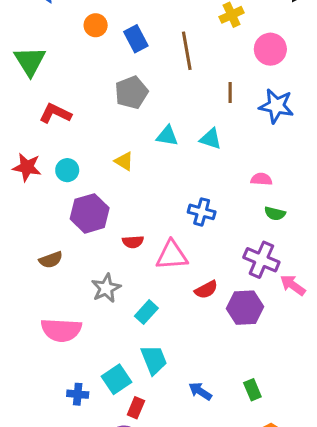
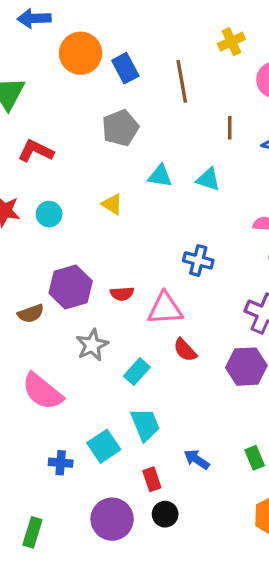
orange circle: (96, 25) -> (81, 53), size x1.6
purple hexagon: (90, 213) -> (71, 287), moved
red semicircle: (206, 290) -> (185, 350), moved, turned 75
pink semicircle: (61, 330) -> (42, 391), turned 36
red rectangle: (136, 408) -> (152, 479), moved, turned -42

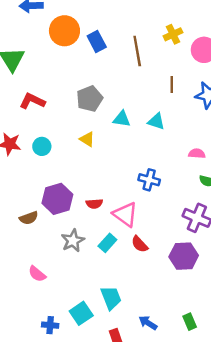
yellow cross: (231, 42) -> (173, 34), moved
gray pentagon: (120, 128) -> (90, 99), moved
pink triangle: (165, 309) -> (125, 214), turned 40
cyan rectangle: (137, 372) -> (107, 243), moved
pink semicircle: (42, 391) -> (37, 274), size x0.6

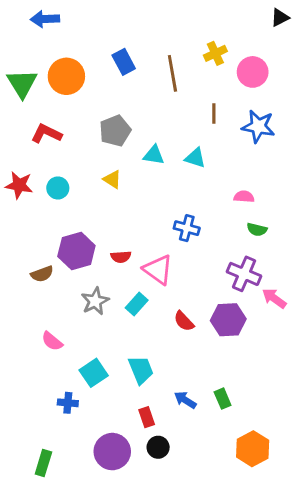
orange circle: (64, 31) -> (66, 76), moved
red semicircle: (140, 244) -> (184, 321), moved
cyan square: (81, 313) -> (94, 373), moved
green rectangle: (190, 322) -> (223, 399), moved

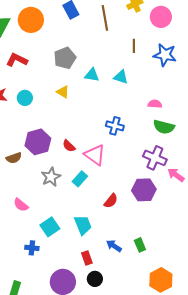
green semicircle: (257, 230) -> (164, 127), size x1.5
red semicircle: (121, 257) -> (69, 146), turned 48
red semicircle: (184, 321) -> (111, 201), moved, turned -98

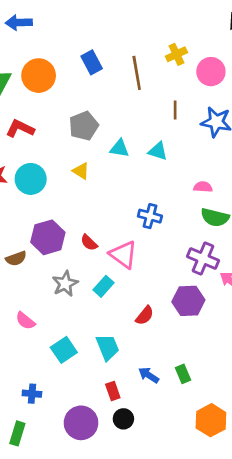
cyan circle: (25, 98) -> (31, 179), size x1.5
blue cross: (32, 248) -> (32, 394), moved

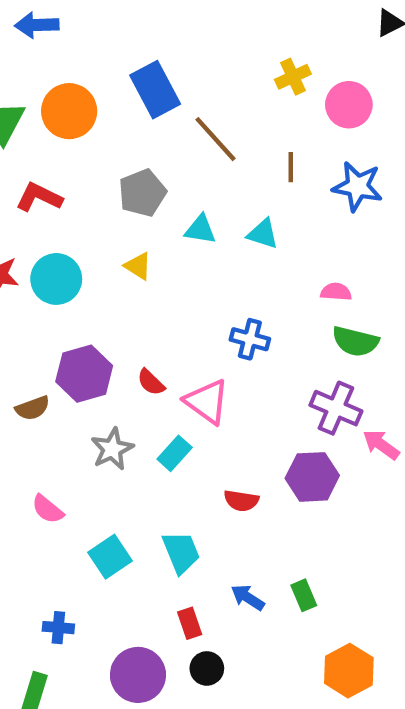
blue rectangle: (92, 62) -> (155, 90), size x1.4
brown line: (137, 73) -> (215, 139), moved, turned -32
red semicircle: (145, 315) -> (241, 501), turned 60

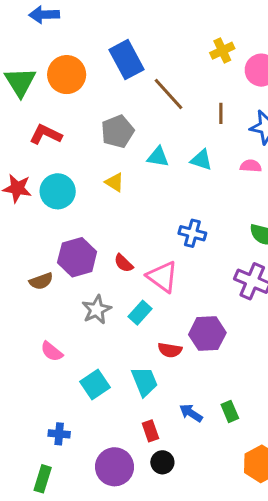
pink semicircle: (336, 292) -> (251, 166), moved
purple hexagon: (312, 477) -> (207, 334), moved
red semicircle: (241, 501) -> (170, 350), moved

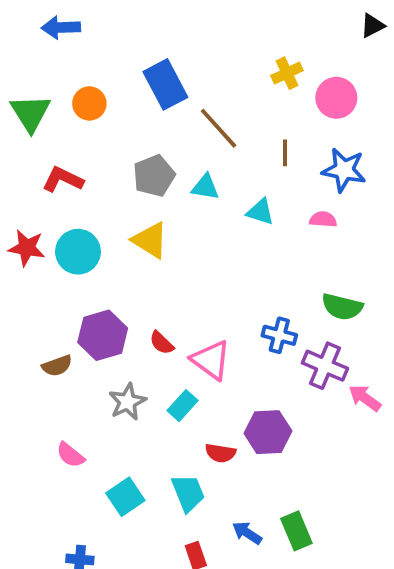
orange circle: (67, 75) -> (89, 103), size x0.7
cyan triangle: (158, 157) -> (205, 187), moved
yellow triangle: (115, 182) -> (150, 240), size x1.5
blue cross: (192, 233) -> (279, 335), moved
green rectangle: (230, 411) -> (296, 531), size x1.4

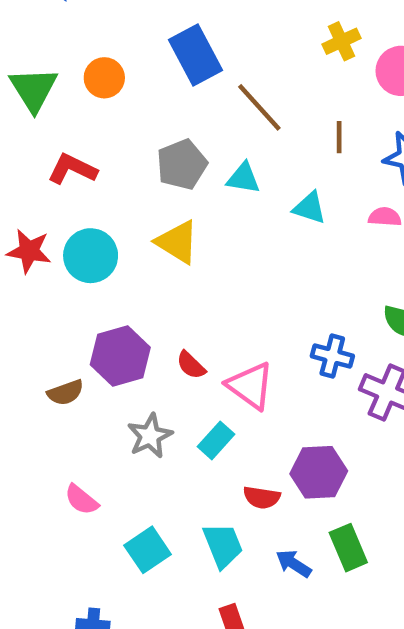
green rectangle: (296, 531) -> (348, 548), moved
blue arrow: (247, 533) -> (294, 564), moved

